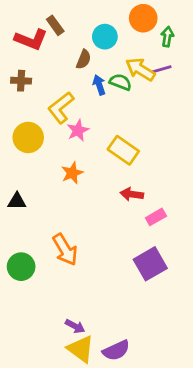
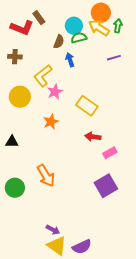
yellow arrow: (140, 69) -> (99, 28), moved
purple line: (162, 69) -> (114, 58), moved
green semicircle: (120, 82) -> (79, 38), moved, turned -35

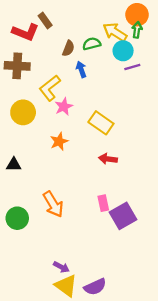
orange circle: (101, 13) -> (137, 15), moved
cyan circle: (74, 26) -> (123, 51), moved
brown cross: (15, 57) -> (17, 66), size x1.5
pink rectangle: (110, 153) -> (103, 203), moved, turned -72

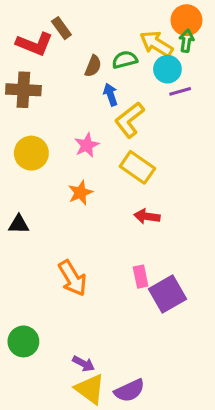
yellow L-shape: (50, 88) -> (129, 120), moved
green circle: (17, 218) -> (23, 341), moved

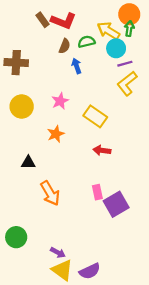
red L-shape: (34, 44) -> (63, 21), moved
yellow L-shape: (129, 120) -> (127, 83), moved
black triangle: (19, 224) -> (28, 162), moved

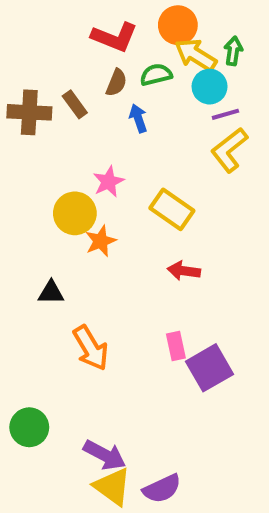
orange circle: (129, 14) -> (178, 25), moved
brown rectangle: (43, 20) -> (75, 104), moved
yellow circle: (22, 106) -> (75, 213), moved
purple arrow: (58, 253) -> (105, 455), size x1.5

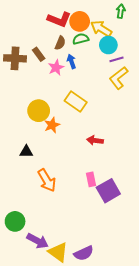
orange circle: (178, 25) -> (80, 21), moved
green arrow: (233, 51) -> (121, 11), moved
pink star: (109, 182) -> (56, 68), moved
yellow rectangle: (172, 209) -> (76, 101), moved
purple arrow: (105, 455) -> (38, 241), moved

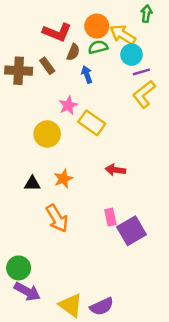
red L-shape: (59, 19) -> (57, 32), moved
pink star: (56, 68) -> (68, 105), moved
orange star: (52, 125) -> (63, 179), moved
purple arrow: (38, 241) -> (27, 292), moved

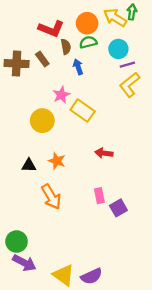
yellow arrow: (123, 35) -> (115, 18), moved
brown semicircle: (73, 52) -> (66, 47), turned -32
orange star: (63, 179) -> (57, 161), turned -30
purple square: (131, 231) -> (118, 208), size x0.7

